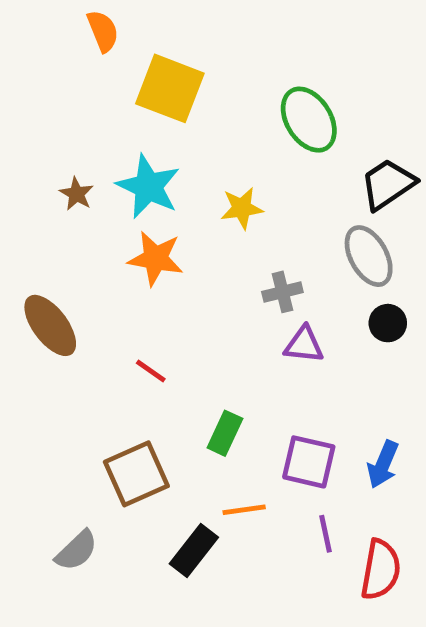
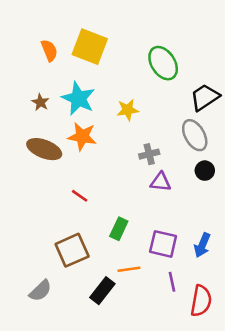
orange semicircle: (103, 31) -> (49, 50), moved
brown ellipse: (50, 325) -> (44, 149), moved, turned -32

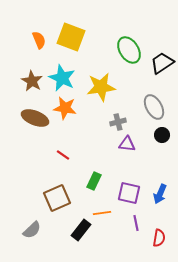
black trapezoid: (205, 97) -> (162, 63), moved
brown star: (40, 102) -> (32, 81), size x1.5
yellow star: (128, 110) -> (101, 87), size x1.6
red semicircle: (201, 301) -> (159, 238), size x0.7

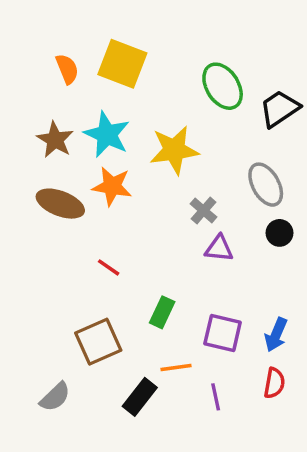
gray cross: (118, 122) -> (204, 210), turned -35
purple line: (136, 223) -> (216, 397), moved
red semicircle: (159, 238) -> (274, 383), moved

